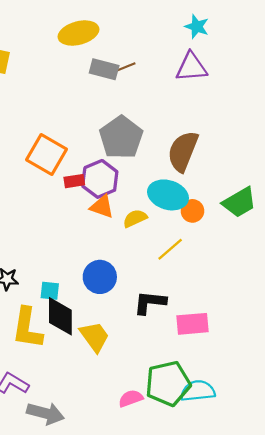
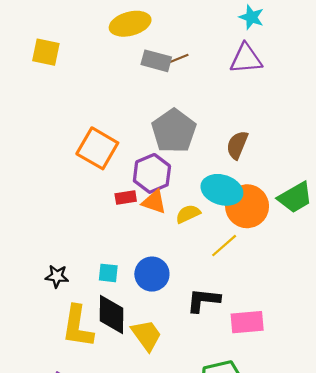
brown semicircle: (183, 151) -> (237, 145), size x0.7
red rectangle: (74, 181) -> (126, 198), moved
orange circle: (192, 211) -> (247, 206), size x1.8
cyan square: (50, 291) -> (108, 273), moved

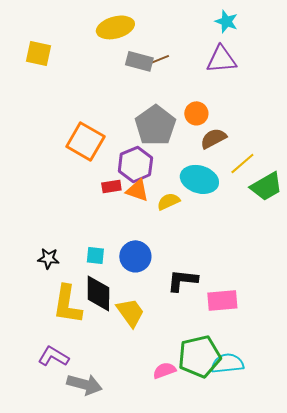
brown semicircle: (237, 145) -> (213, 138), turned 40
orange circle: (247, 206) -> (196, 113), moved, size x0.6
yellow line: (224, 246) -> (242, 163), moved

